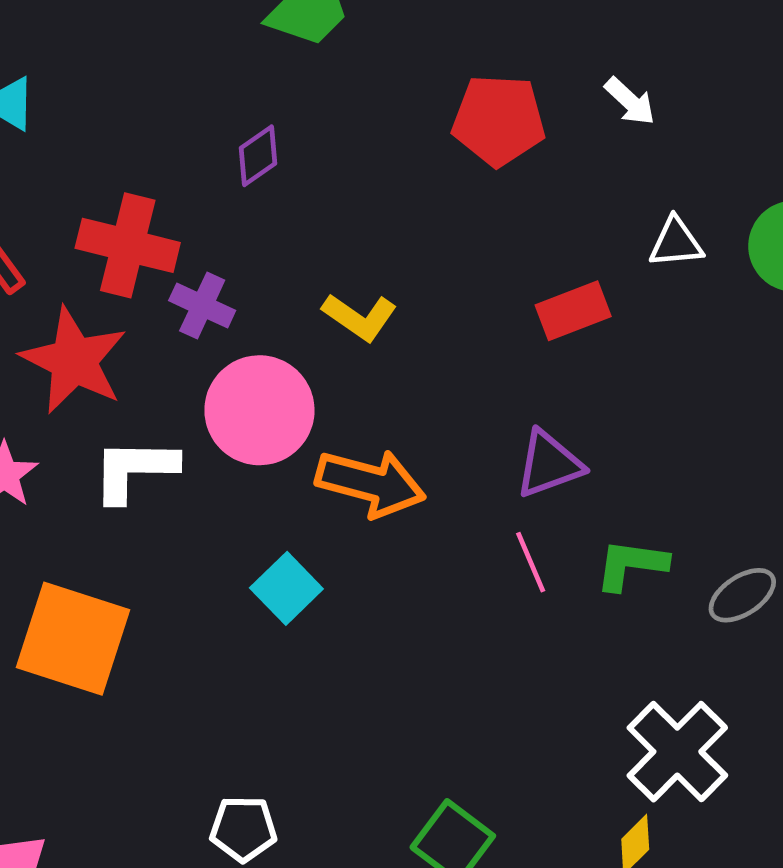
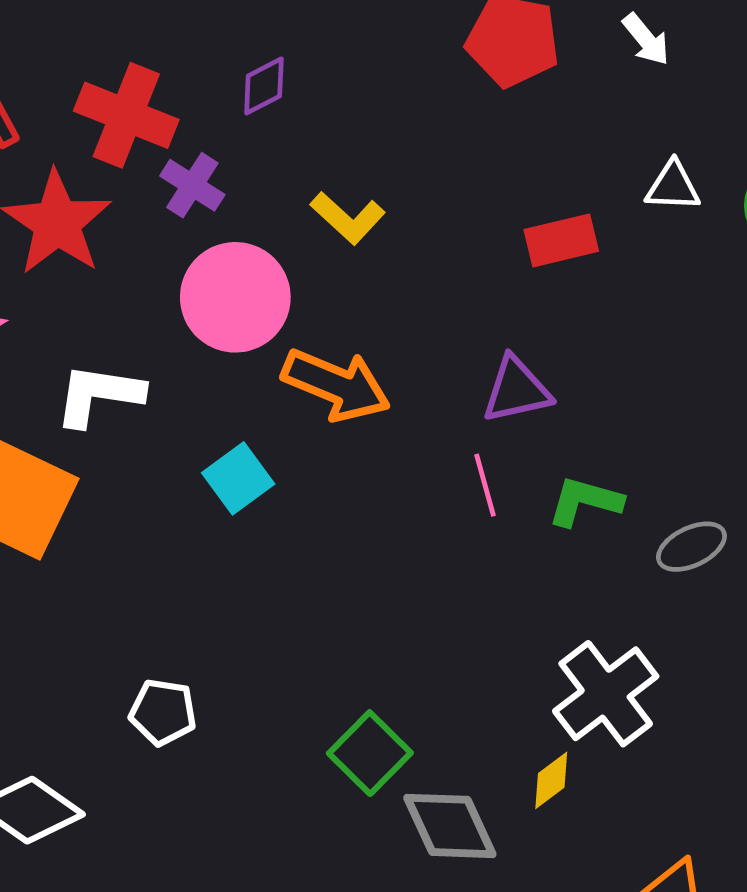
purple diamond: (258, 156) -> (264, 86), moved
white L-shape: (134, 470) -> (99, 395), moved

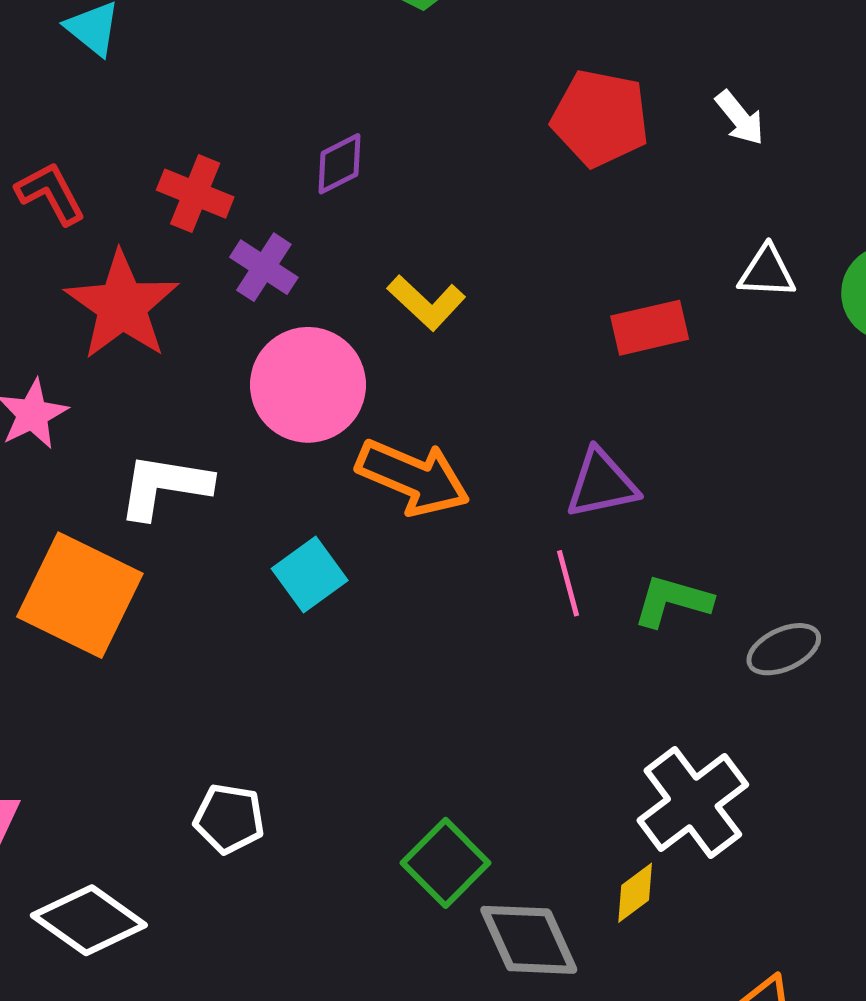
red cross: (126, 115) -> (195, 194), size x0.7

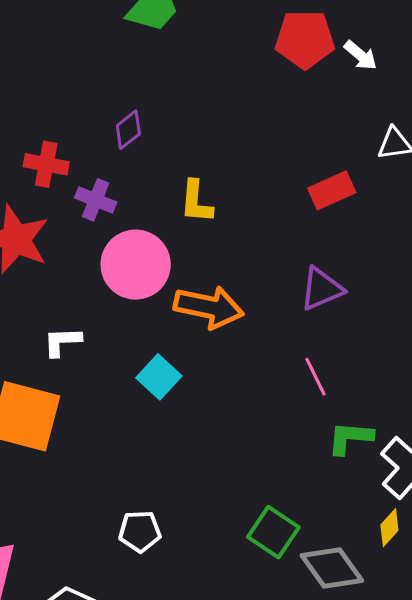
red pentagon: (600, 118) -> (305, 39), moved
yellow L-shape: (426, 303) -> (196, 202), turned 63
white L-shape: (164, 486) -> (62, 342), size x0.7
pink line: (568, 583) -> (316, 377), moved
green L-shape: (672, 601) -> (350, 438), moved

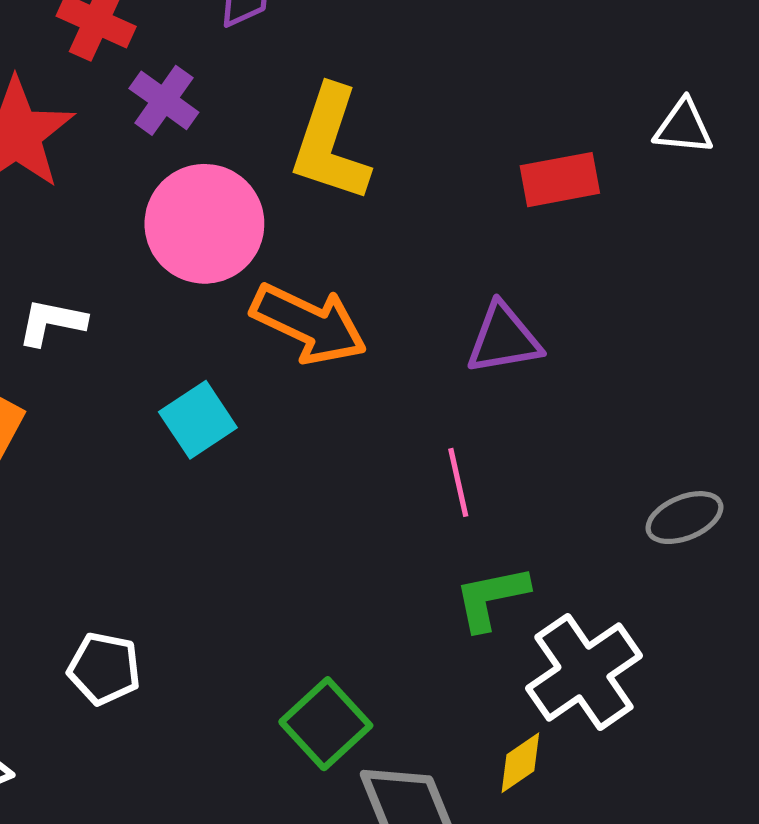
yellow L-shape: (196, 202) -> (330, 144), size x1.5
green L-shape: (350, 438) -> (491, 598), turned -30

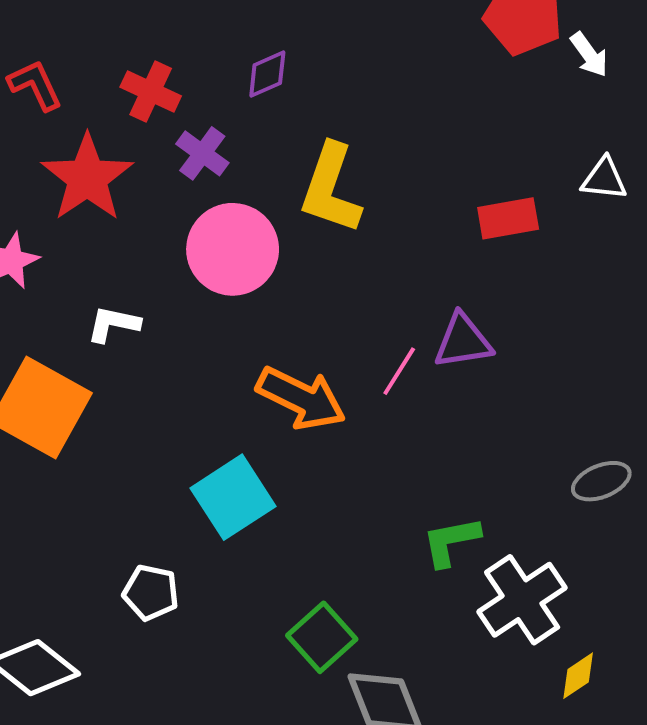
orange arrow: (309, 324) -> (301, 398), moved
cyan square: (198, 420) -> (233, 497), moved, size x1.4
pink line: (458, 482) -> (399, 371), moved, turned 44
yellow diamond: (520, 763) -> (578, 676), moved

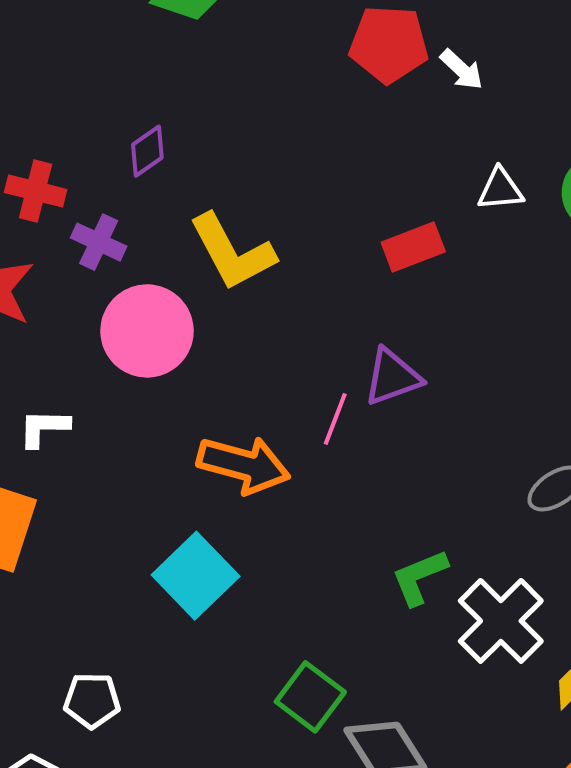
yellow L-shape: (331, 189) -> (232, 252), turned -36
white pentagon: (151, 593) -> (92, 701), moved

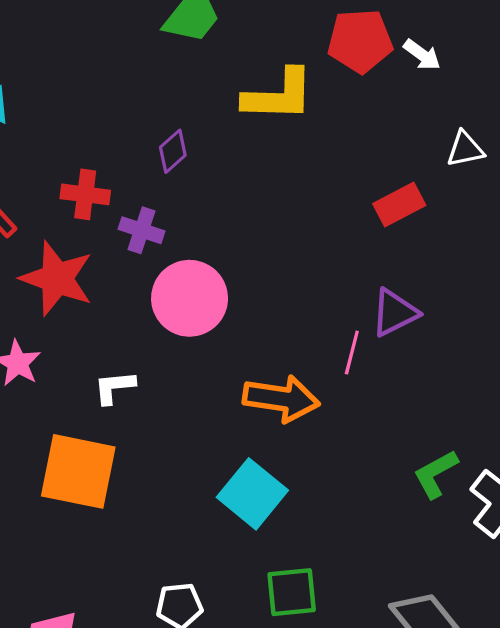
yellow L-shape: (232, 252) -> (279, 95), moved, turned -54
green square: (310, 697) -> (292, 592), moved, turned -36

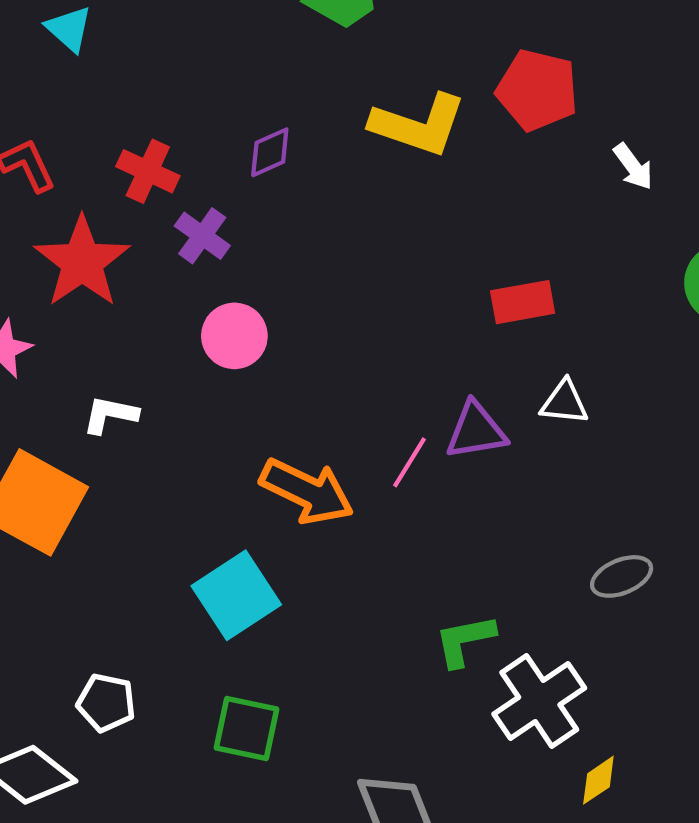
white arrow: (422, 55) -> (633, 167), moved
white triangle: (465, 149) -> (564, 402), moved
pink circle: (190, 298) -> (234, 336), size x0.7

